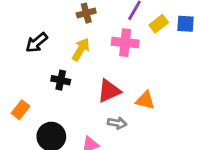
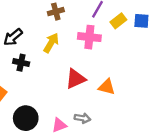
black cross: (61, 80) -> (21, 63), moved
gray arrow: (117, 123) -> (82, 118), moved

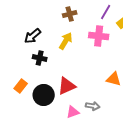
red triangle: (75, 79) -> (67, 86), moved
black circle: (26, 118) -> (44, 95), moved

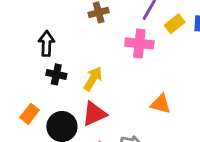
black arrow: (33, 36) -> (46, 43), turned 132
yellow arrow: (66, 41) -> (93, 79), moved

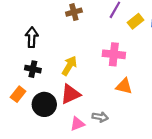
pink cross: (139, 43) -> (114, 54), moved
black cross: (56, 74) -> (33, 69), moved

